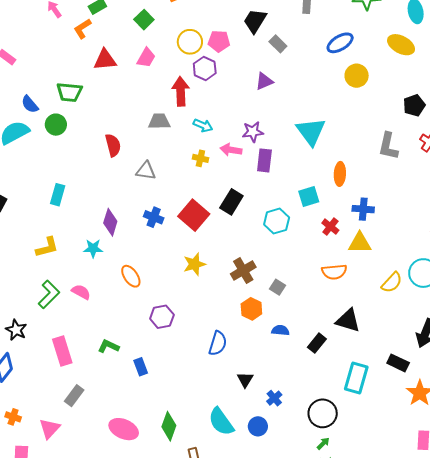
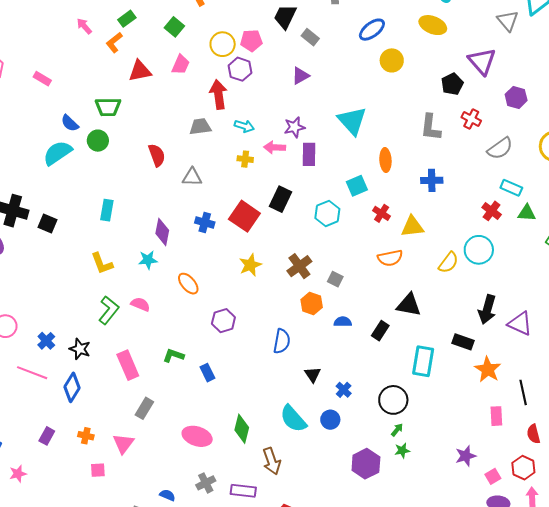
blue cross: (363, 209) -> (432, 180), moved
yellow L-shape: (47, 247) -> (102, 263), turned 90

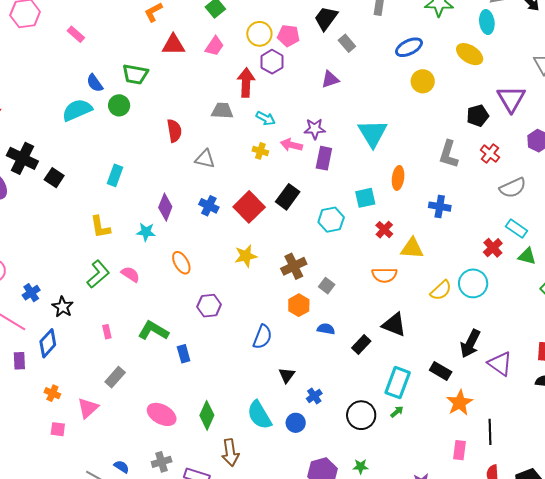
green L-shape: (173, 356) -> (153, 331), size x1.4
pink rectangle: (128, 365) -> (107, 332), size x0.5
green arrow: (397, 430) -> (397, 412), moved
purple rectangle: (47, 436) -> (19, 361), moved, turned -42

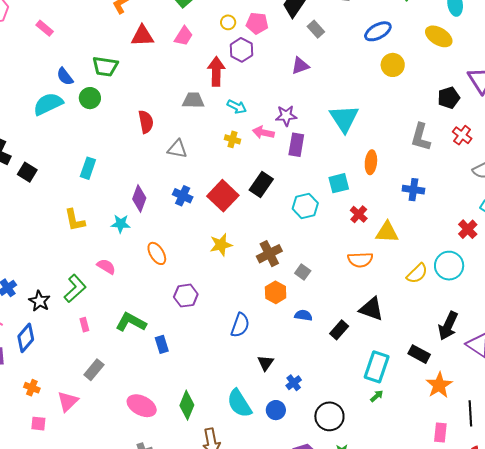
yellow circle: (259, 34) -> (228, 22), size x0.6
green L-shape: (98, 274) -> (75, 289), moved
black circle: (361, 415) -> (329, 416), moved

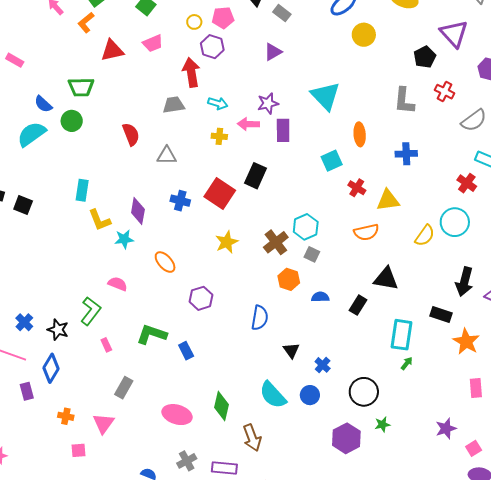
pink trapezoid: (184, 36) -> (153, 43), turned 45
cyan hexagon: (305, 206) -> (306, 227), moved
yellow L-shape: (75, 220) -> (100, 220), moved

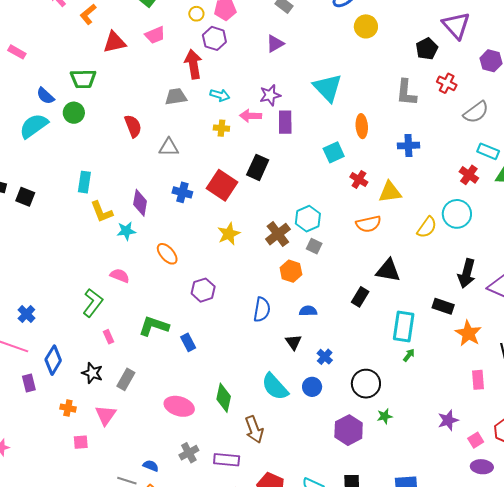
blue semicircle: (320, 297) -> (308, 311), moved
black star: (58, 330) -> (92, 373), moved

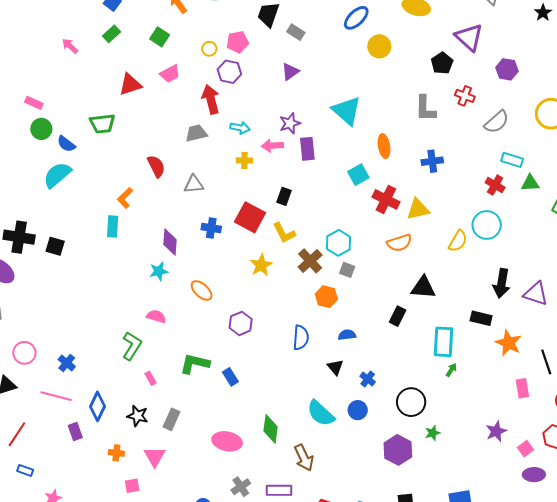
orange L-shape: (88, 14) -> (125, 198), moved
green circle: (74, 113) -> (41, 129), moved
black rectangle: (258, 167) -> (284, 196), size x0.7
red cross: (359, 180) -> (386, 199), size x1.5
yellow L-shape: (102, 212) -> (284, 233), moved

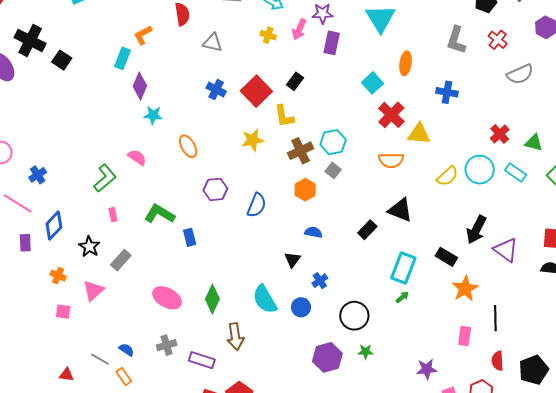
pink arrow: (272, 146) -> (299, 29), turned -80
cyan rectangle: (512, 160) -> (516, 172), moved
cyan square: (358, 175) -> (373, 83), turned -30
purple diamond: (170, 242) -> (140, 86), moved
blue semicircle: (301, 338) -> (257, 205), moved

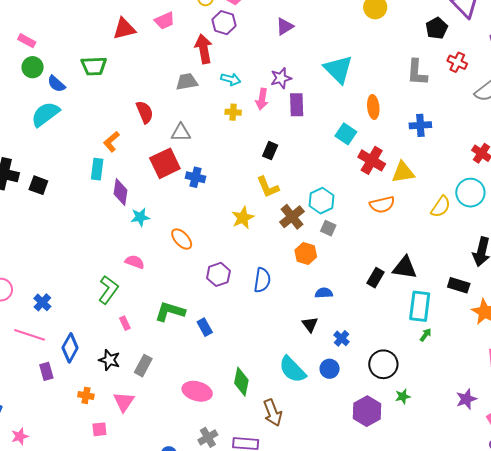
red square: (256, 91) -> (165, 163), moved, turned 32
black triangle: (400, 210) -> (405, 268), moved

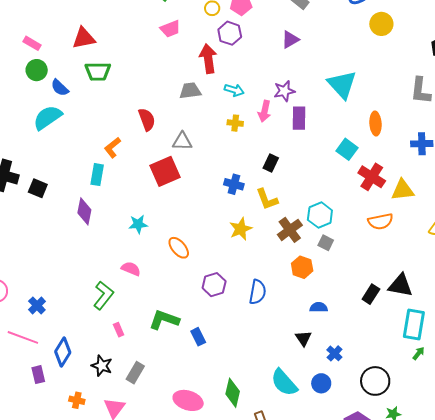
red triangle: (124, 29) -> (84, 38), moved
blue cross: (195, 177) -> (234, 184), moved
purple diamond: (121, 192) -> (84, 211), moved

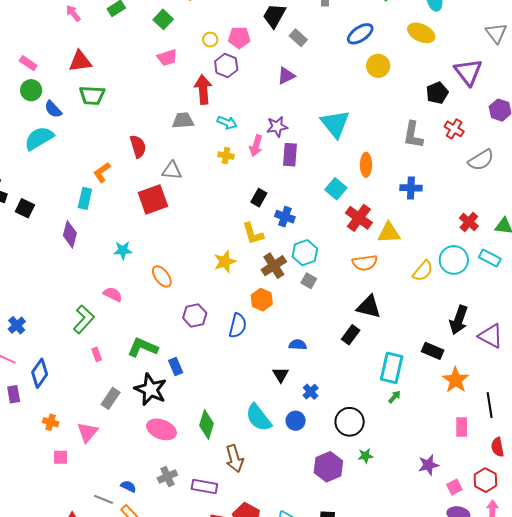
blue cross: (234, 184) -> (285, 217), moved
orange hexagon: (302, 267) -> (262, 300), moved
black triangle: (400, 285) -> (369, 307), moved
black star: (102, 366) -> (151, 389), moved, size x1.5

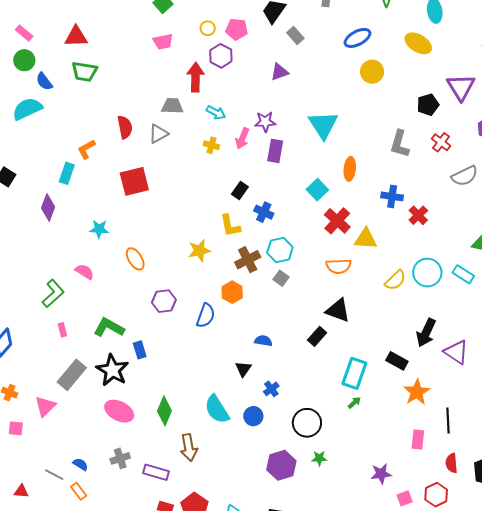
gray triangle: (172, 170) -> (158, 134), moved, turned -40
red cross: (469, 222) -> (418, 215), moved
gray rectangle: (111, 398) -> (72, 375), size x1.4

